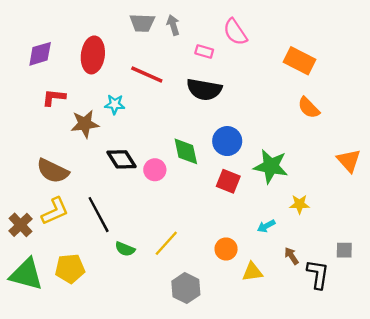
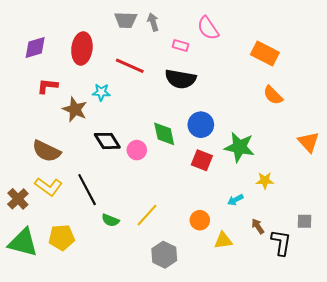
brown star: (85, 124) -> (75, 109), turned 30
yellow L-shape: (55, 211) -> (48, 187), turned 60

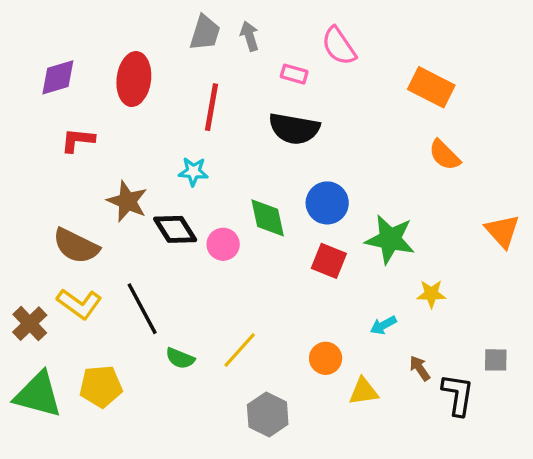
gray trapezoid: (126, 20) -> (205, 33), turned -75
red line: (130, 66) -> (212, 107), turned 76
cyan star: (101, 92) -> (193, 172), moved
brown star: (75, 109) -> (127, 201), moved

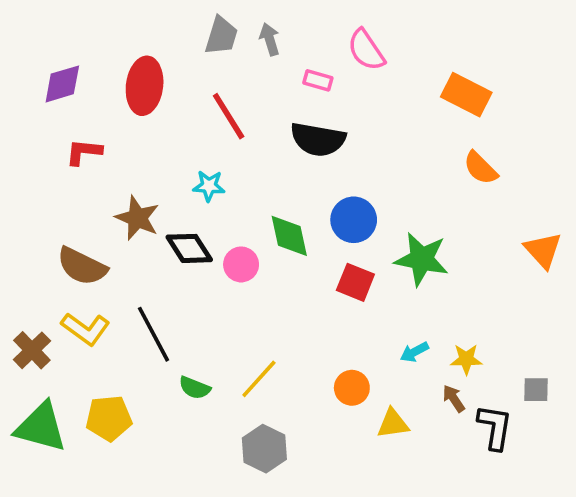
red line: (212, 107) -> (229, 116), turned -42
yellow star: (431, 294) -> (466, 359), moved
gray hexagon: (268, 414) -> (264, 449), moved

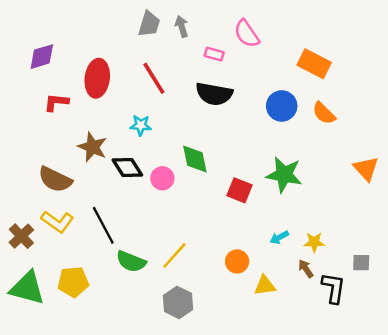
red ellipse: (145, 86) -> (97, 78), moved
blue circle: (354, 220) -> (282, 106), moved
green semicircle: (195, 388) -> (131, 261), size x1.4

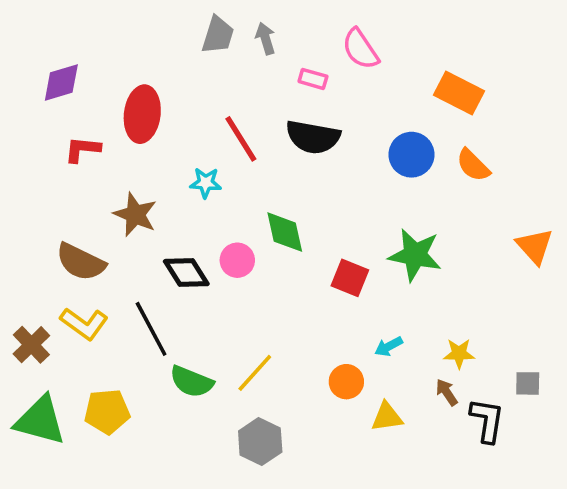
red line: (154, 78) -> (241, 139), moved
black diamond: (127, 167) -> (186, 273), moved
cyan arrow: (279, 237) -> (389, 346), moved

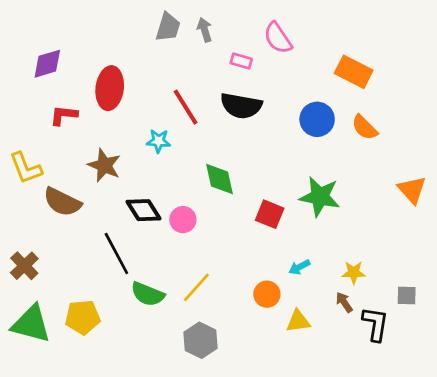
pink circle: (237, 260) -> (183, 220), moved
yellow L-shape: (84, 324) -> (26, 168), moved, turned 33

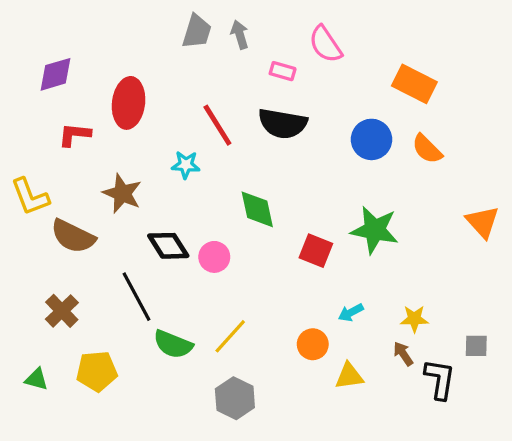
brown cross: (24, 266) -> (62, 311), moved
green triangle: (31, 324) -> (36, 379), size x0.5

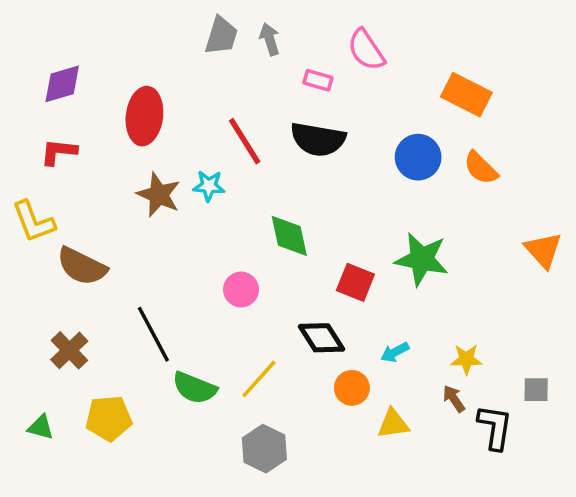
red L-shape: (75, 135) -> (59, 152), moved
brown star: (122, 193) -> (159, 195), moved
black diamond: (168, 246) -> (321, 338), moved

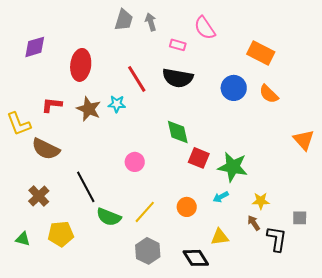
red L-shape: (59, 152) -> (52, 105), moved
green diamond: (289, 236) -> (178, 132), moved
green star: (422, 259) -> (233, 167), moved
black diamond: (321, 338) -> (196, 258), moved
orange circle: (352, 388) -> (187, 207), moved

